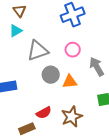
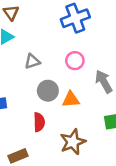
gray triangle: (38, 51) -> (32, 61), size x0.6
red semicircle: (44, 113) -> (39, 122), moved, turned -63

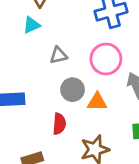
pink circle: (75, 61) -> (106, 59), size x1.5

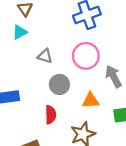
gray triangle: (58, 55) -> (45, 56), turned 35
orange triangle: (97, 102) -> (91, 100), moved

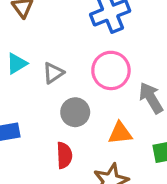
cyan triangle: (20, 32) -> (17, 64), moved
gray triangle: (45, 56) -> (53, 73), turned -49

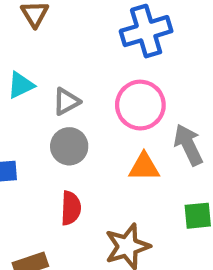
gray circle: (75, 112) -> (69, 146), moved
orange triangle: (120, 133) -> (144, 167), moved

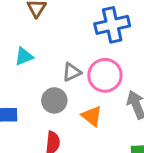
gray triangle: (66, 101) -> (72, 72), moved
orange triangle: (144, 167) -> (92, 116), moved, turned 35

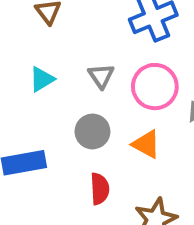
gray triangle: (72, 72) -> (101, 76), moved, turned -30

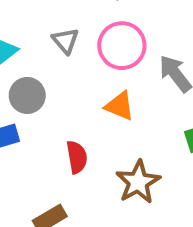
gray circle: (92, 131) -> (27, 95), moved

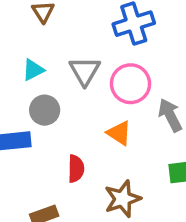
gray triangle: (65, 41) -> (85, 71), size x1.4

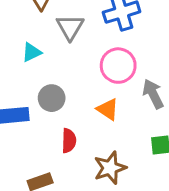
gray triangle: (85, 71) -> (70, 27), moved
gray circle: (45, 110) -> (52, 98), moved

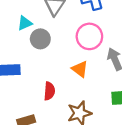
gray circle: (52, 98) -> (40, 39), moved

